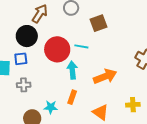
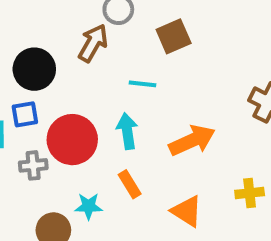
brown arrow: (40, 14) -> (93, 43), moved
red circle: (57, 49) -> (72, 140), moved
orange rectangle: (72, 97) -> (130, 184), turned -48

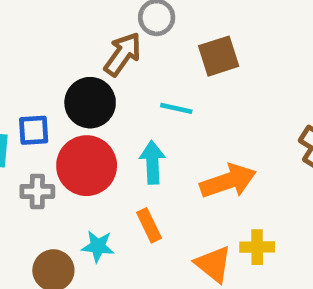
black circle: (34, 69) -> (90, 103), moved
yellow cross: (250, 193) -> (257, 247), moved

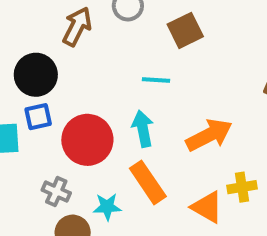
brown arrow: (123, 54) -> (77, 26), moved
black circle: (90, 103) -> (36, 75), moved
gray cross: (37, 192) -> (56, 192), moved, turned 32
orange rectangle: (149, 225) -> (148, 182), size x1.5

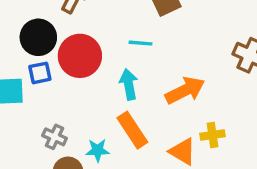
red circle: (87, 140) -> (80, 56), moved

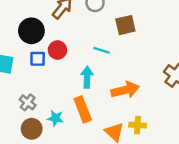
red circle: (80, 56) -> (57, 50), size x0.6
blue square: (40, 73) -> (38, 59), moved

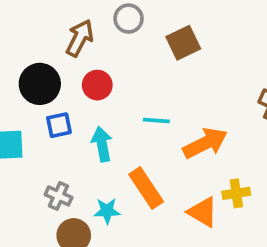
red circle: (57, 50) -> (97, 85), moved
cyan line: (101, 50) -> (156, 121), moved
cyan arrow: (87, 77) -> (102, 144), moved

